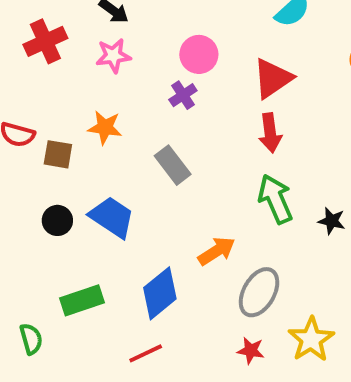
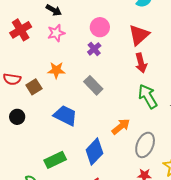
brown square: (58, 154) -> (34, 87), turned -35
black circle: (57, 220) -> (17, 117), moved

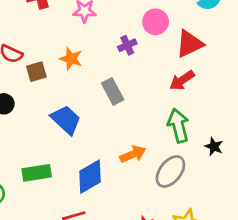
pink circle: (100, 27) -> (156, 22), moved
red arrow: (141, 63) -> (182, 80), turned 54
gray ellipse: (145, 145) -> (170, 171), moved

